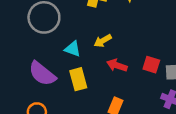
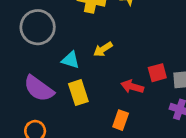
red arrow: (117, 65) -> (132, 87), moved
red square: (151, 65) -> (157, 73), turned -30

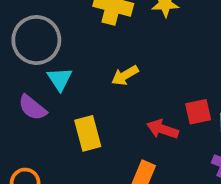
cyan triangle: (71, 60) -> (60, 79), moved, turned 36
purple semicircle: (39, 89) -> (32, 108), moved, size x0.7

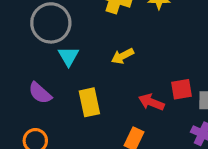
purple semicircle: (32, 108) -> (40, 93), moved

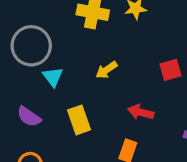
red square: (182, 89) -> (171, 70), moved

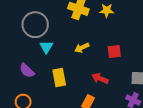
red square: (171, 70) -> (114, 51), moved

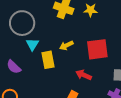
red square: (114, 51) -> (97, 49), size x1.6
yellow rectangle: (59, 78) -> (48, 60), moved

